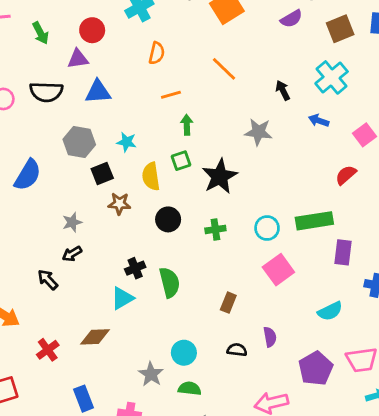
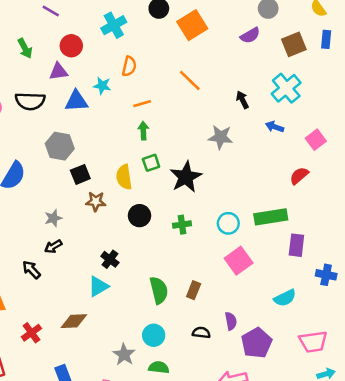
green arrow: (187, 125) -> (143, 131), moved
cyan star: (127, 142) -> (102, 86), moved
black cross: (135, 268) -> (110, 259), turned -30
green semicircle: (170, 282) -> (159, 290), moved
purple pentagon: (316, 368) -> (257, 343), moved

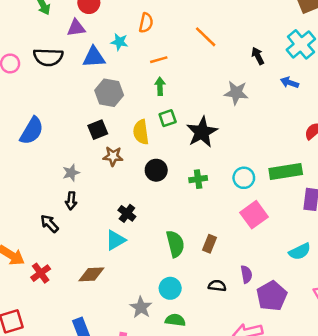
gray hexagon: (60, 146) -> (109, 93), moved
black arrow: (53, 246) -> (71, 201), turned -54
red cross: (31, 333) -> (41, 273), moved

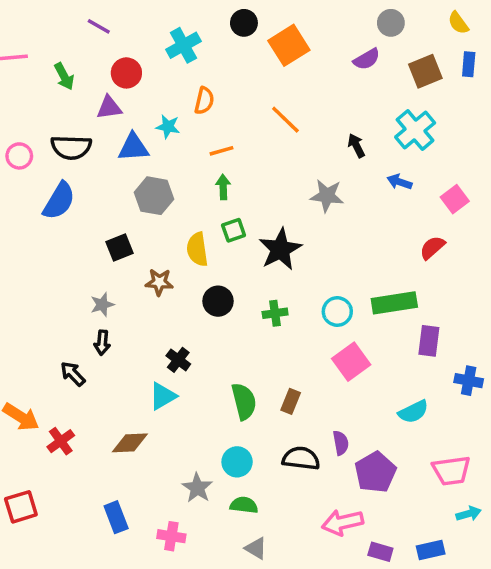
black square: (98, 130) -> (119, 248), moved
blue semicircle: (32, 131) -> (59, 201), moved
black semicircle: (217, 286) -> (301, 458), size x1.5

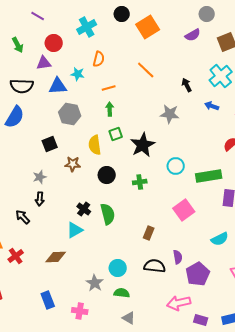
cyan circle: (337, 311) -> (176, 166), moved
green semicircle: (244, 401) -> (108, 214), moved

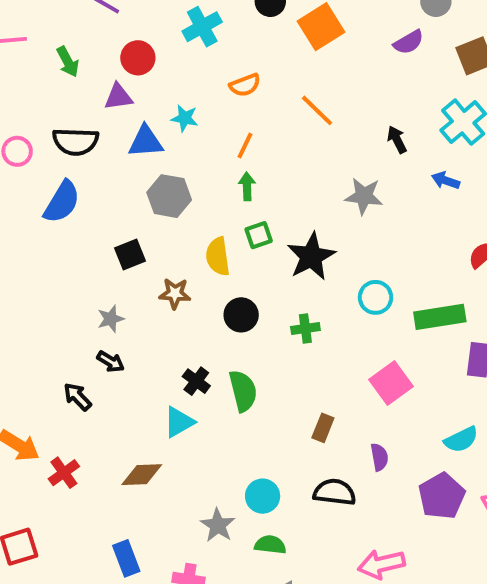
orange semicircle: (99, 59) -> (245, 85), moved, turned 56
orange line: (109, 88) -> (245, 145), turned -48
black arrow: (40, 199) -> (111, 362), turned -64
purple semicircle: (178, 257) -> (379, 457), moved
purple pentagon: (198, 274) -> (442, 496), moved

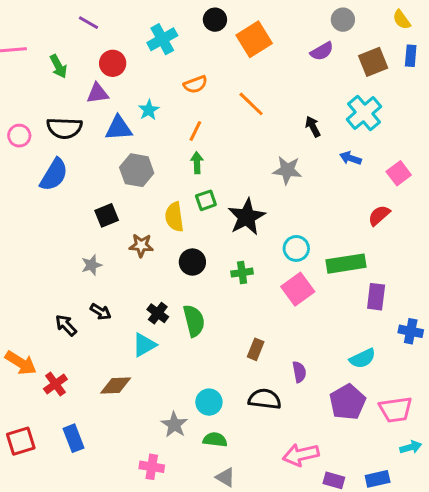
cyan star: (185, 118) -> (149, 110), turned 30
black arrow: (111, 362) -> (101, 312), moved
pink square: (391, 383) -> (298, 289), moved
blue rectangle: (126, 558) -> (73, 438), moved

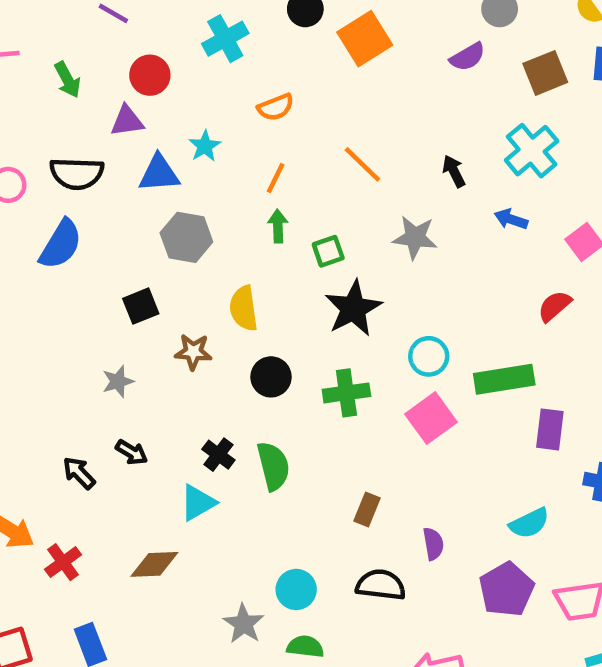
orange line: (251, 104) -> (362, 164), moved
green square: (206, 200) -> (328, 251), moved
green cross: (242, 273) -> (346, 393), size x1.4

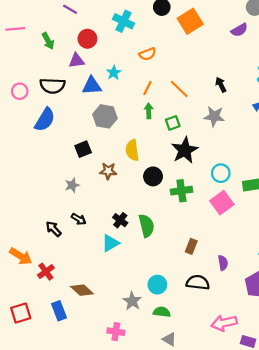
cyan cross: (225, 39) -> (123, 21), turned -35
orange line: (362, 164) -> (179, 89), moved
black arrow: (454, 171) -> (221, 85), moved
black circle: (271, 377) -> (153, 176), moved
brown diamond: (154, 564) -> (82, 290), moved, turned 45

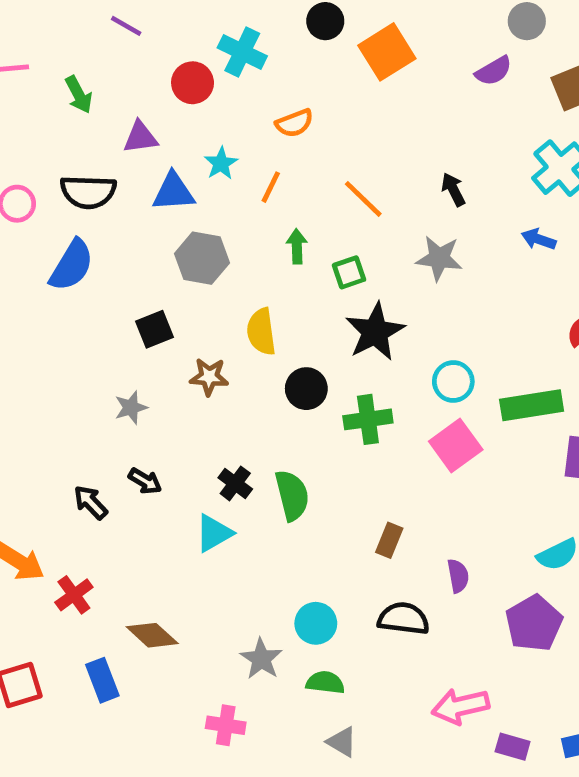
red circle: (87, 39) -> (193, 83), moved
orange line: (148, 88) -> (271, 187), moved

